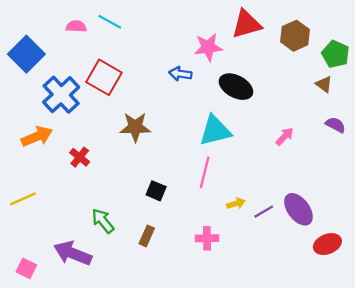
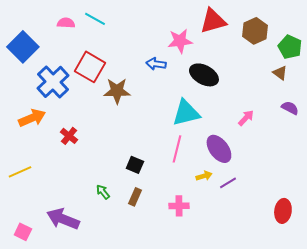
brown star: (135, 127) -> (117, 91), moved
purple ellipse: (298, 209) -> (219, 149), moved
green arrow: (103, 221) -> (103, 192), moved, size x0.7
brown rectangle: (147, 236) -> (135, 197), moved
red ellipse: (327, 244) -> (283, 211), turned -60

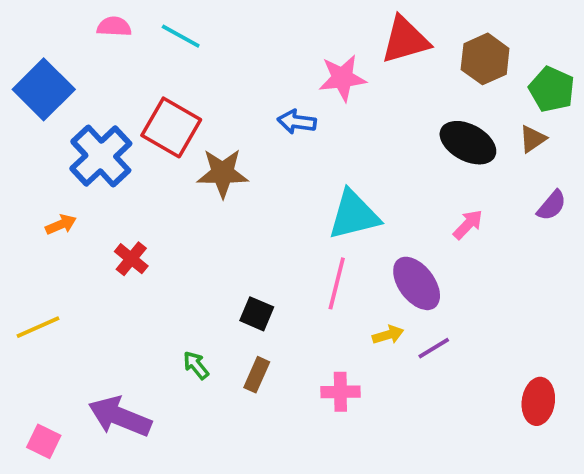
pink semicircle: (66, 23) -> (114, 27), moved
brown triangle: (280, 73) -> (533, 139), turned 49
black ellipse: (204, 75) -> (468, 143), moved
purple semicircle: (290, 108) -> (552, 205), turned 102
orange arrow: (32, 118) -> (61, 224), size x0.6

